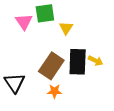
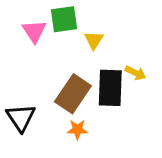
yellow arrow: (95, 61) -> (136, 73), moved

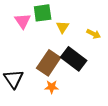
yellow arrow: (136, 73) -> (94, 34), moved
black rectangle: (110, 88) -> (74, 59), turned -55

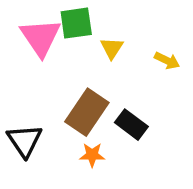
pink triangle: (23, 21) -> (41, 37), size x1.4
black rectangle: (74, 59) -> (131, 125), moved, size x0.7

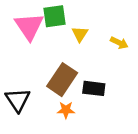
black rectangle: (131, 125) -> (94, 88), turned -30

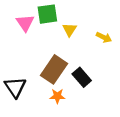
pink triangle: (29, 26) -> (25, 23), size x0.7
black rectangle: (94, 88) -> (82, 77), turned 42

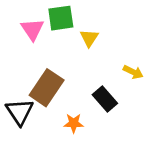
yellow arrow: (104, 37) -> (133, 72), moved
brown rectangle: (54, 69) -> (47, 88), moved

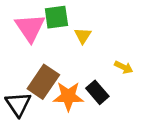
pink triangle: (32, 29) -> (30, 28), size x1.4
orange star: (74, 123) -> (68, 96), moved, size x1.6

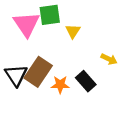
orange star: (68, 96) -> (60, 85), size x0.7
black triangle: (18, 104) -> (16, 75), moved

